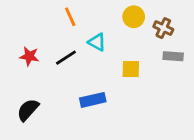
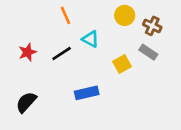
red star: (29, 56) -> (27, 52), turned -30
gray rectangle: (173, 56) -> (148, 52), moved, turned 30
yellow square: (131, 69) -> (122, 64), turned -30

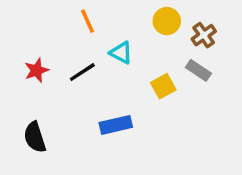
brown cross: (152, 26) -> (204, 35), turned 30
black semicircle: (26, 102) -> (35, 137), turned -60

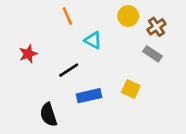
black line: (82, 72) -> (69, 70), moved
yellow square: (163, 86) -> (131, 89), moved, turned -36
black semicircle: (35, 137) -> (48, 115), moved

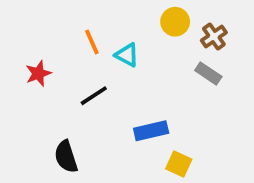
orange line: (67, 16) -> (92, 42), moved
yellow square: (131, 89) -> (179, 164), moved
blue rectangle: (89, 96) -> (151, 131), moved

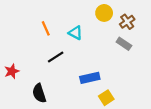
orange line: (92, 42) -> (46, 28), moved
red star: (38, 73) -> (12, 71), moved
yellow square: (179, 164) -> (106, 98), turned 32

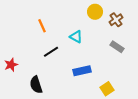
cyan triangle: (76, 33) -> (76, 37), moved
gray rectangle: (124, 44) -> (117, 47), moved
yellow square: (106, 98) -> (107, 89), moved

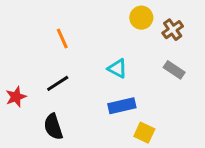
cyan triangle: (76, 37) -> (117, 68), moved
black line: (51, 52) -> (58, 83), moved
yellow square: (107, 89) -> (144, 133), moved, turned -32

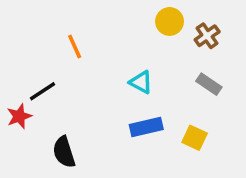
black line: (58, 83) -> (42, 91), moved
yellow square: (144, 133) -> (195, 138), moved

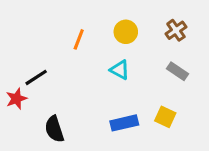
yellow circle: (170, 21) -> (126, 32), moved
orange line: (75, 47) -> (79, 39), moved, turned 45
blue rectangle: (146, 127) -> (124, 123), moved

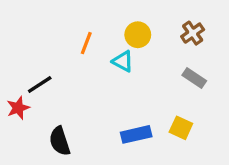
cyan triangle: (120, 70) -> (123, 61), moved

